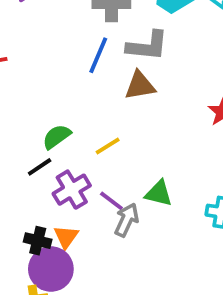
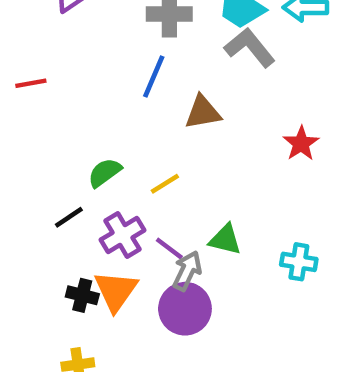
gray L-shape: (147, 46) -> (250, 48), moved, turned -135
black line: (40, 167) -> (69, 217), moved
orange triangle: (66, 237) -> (116, 291), size x1.5
purple circle: (51, 269) -> (185, 309), moved

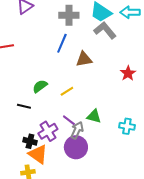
black line: (69, 217) -> (24, 106), turned 48
purple cross: (122, 235) -> (48, 131), moved
orange triangle: (116, 291) -> (38, 154), moved, turned -30

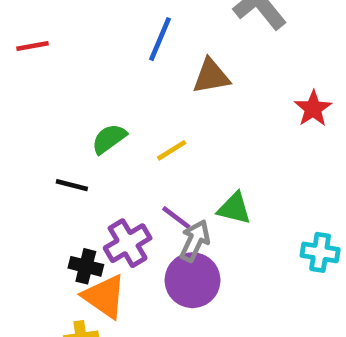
cyan cross: (127, 126) -> (320, 252), moved

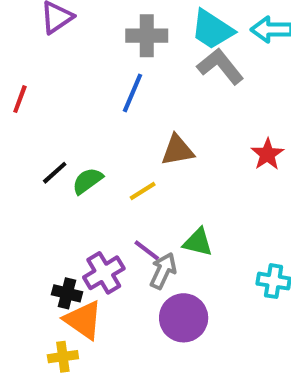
red line: (32, 46) -> (20, 99), turned -60
brown triangle: (211, 76) -> (177, 150), moved
black line: (72, 185) -> (55, 173), moved, turned -56
purple circle: (193, 280) -> (184, 318), moved

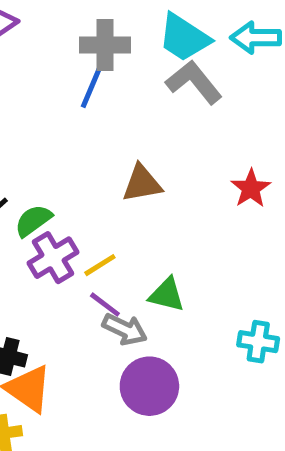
blue line: (132, 93) -> (93, 85), moved
yellow line: (143, 191) -> (100, 265), moved
gray arrow: (163, 271) -> (125, 329), turned 90
purple cross: (104, 273) -> (53, 258), moved

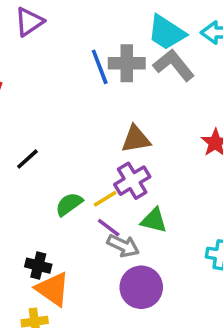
gray cross: (105, 45) -> (127, 63), moved
blue line: (93, 85) -> (100, 67), turned -44
green semicircle: (33, 221) -> (69, 204), moved
purple cross: (53, 258) -> (132, 181), moved

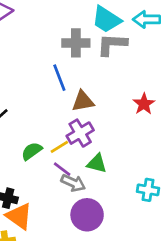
gray L-shape: (174, 65) -> (112, 44), turned -48
blue line: (100, 67) -> (59, 78), moved

